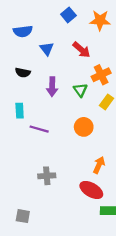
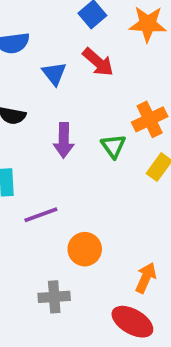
red arrow: (82, 50) -> (98, 62), moved
orange circle: (84, 127) -> (85, 249), moved
purple line: (39, 129) -> (41, 215), turned -36

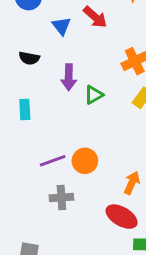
green triangle: (113, 146) -> (94, 95), moved, turned 36
purple line: (41, 215) -> (53, 161), moved

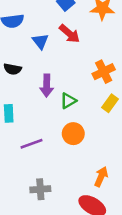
purple line: (53, 161) -> (32, 144), moved
orange circle: (85, 161) -> (73, 134), moved

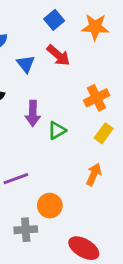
orange circle: (73, 134) -> (50, 206), moved
orange arrow: (101, 177) -> (94, 174), moved

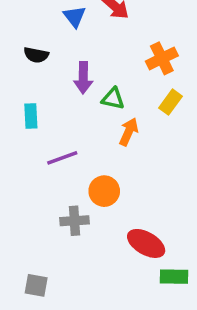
green triangle: (57, 130) -> (113, 99), turned 42
orange arrow: (94, 174) -> (129, 132), moved

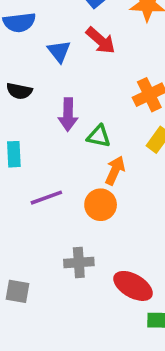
orange circle: (104, 191) -> (101, 205), moved
gray cross: (75, 221) -> (79, 263), moved
gray square: (36, 285) -> (18, 291), moved

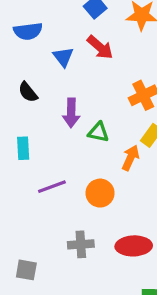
black semicircle: (19, 91) -> (28, 92), turned 40
orange arrow: (115, 170) -> (130, 158), moved
red ellipse: (133, 286) -> (134, 246), moved, turned -32

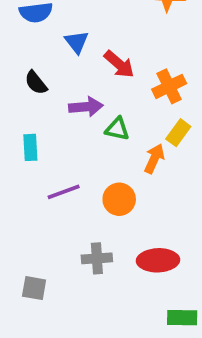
red arrow: (100, 47) -> (119, 64), moved
purple arrow: (71, 113) -> (86, 107), turned -96

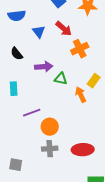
red arrow: (119, 64) -> (64, 29), moved
orange cross: (169, 86) -> (80, 49), moved
orange arrow: (154, 159) -> (81, 95), turned -49
orange circle: (119, 199) -> (50, 127), moved

